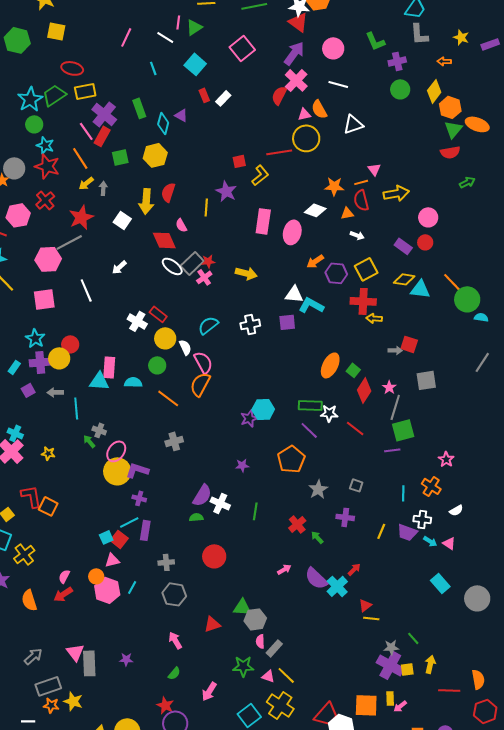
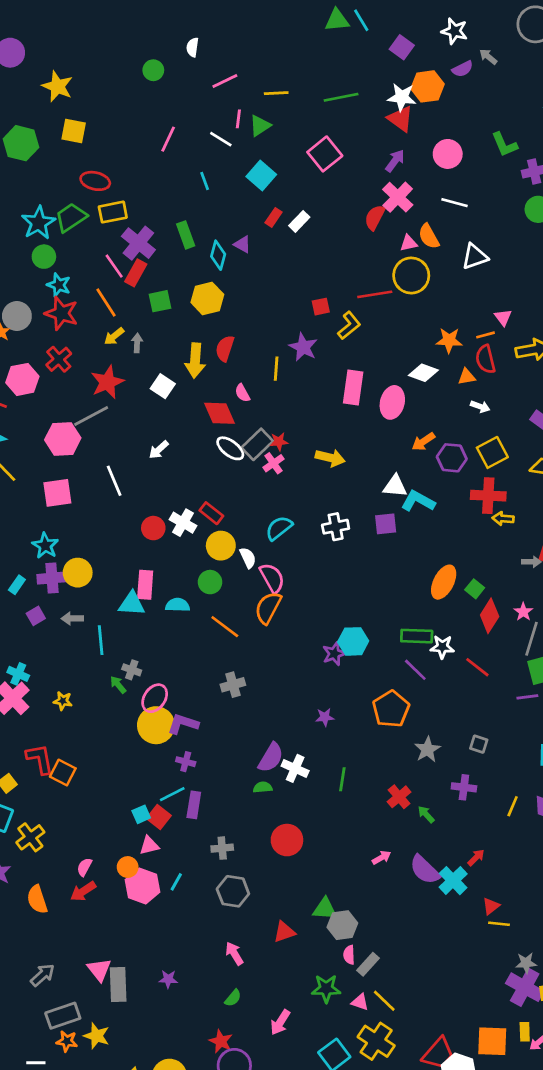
purple arrow: (294, 53) -> (395, 161), size x0.7
red rectangle: (204, 95) -> (273, 217), turned 56
red circle: (70, 344) -> (153, 528), moved

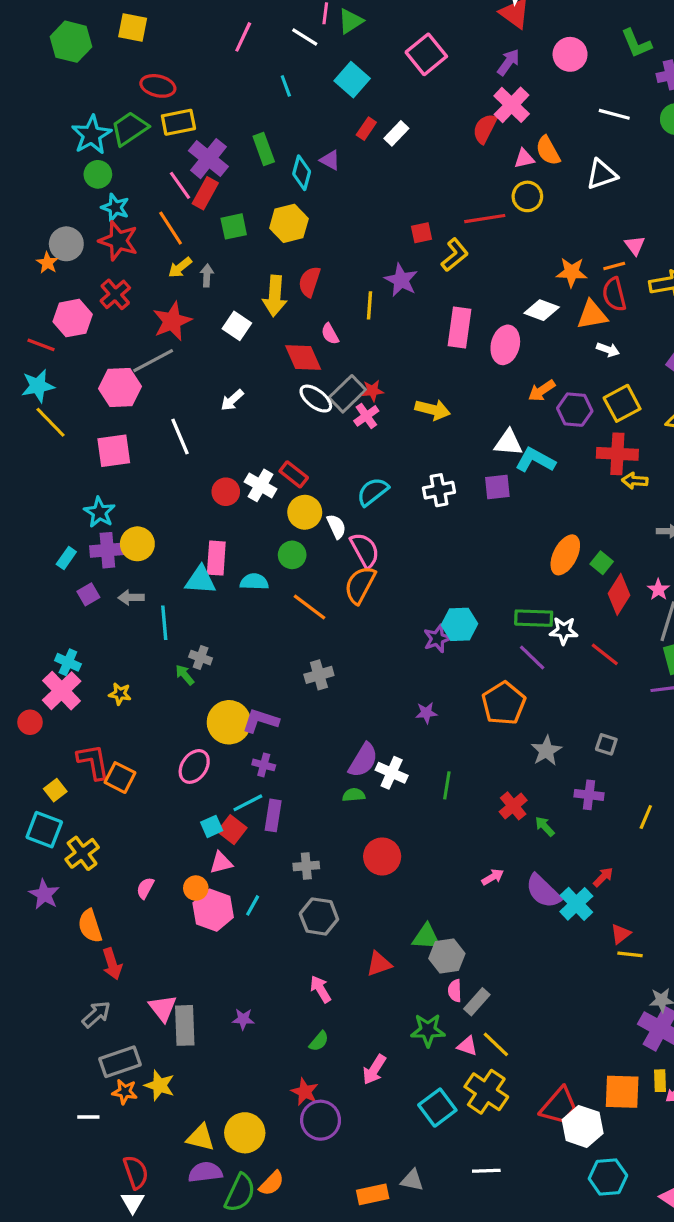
white line: (454, 203) -> (614, 114), moved
yellow circle: (411, 276) -> (527, 196), size x0.7
orange triangle: (467, 377) -> (592, 315), size x1.5
pink ellipse: (155, 698) -> (194, 766), moved
red arrow: (83, 891) -> (112, 964), moved, turned -75

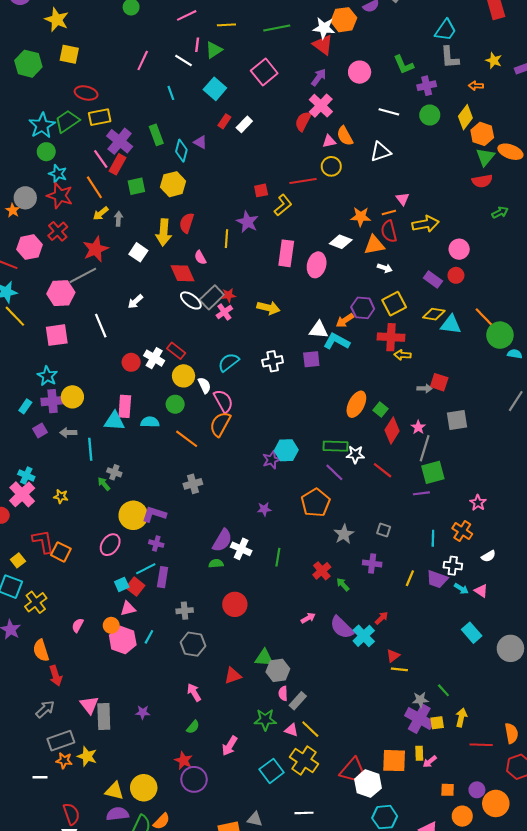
orange arrow: (542, 391) -> (345, 320), moved

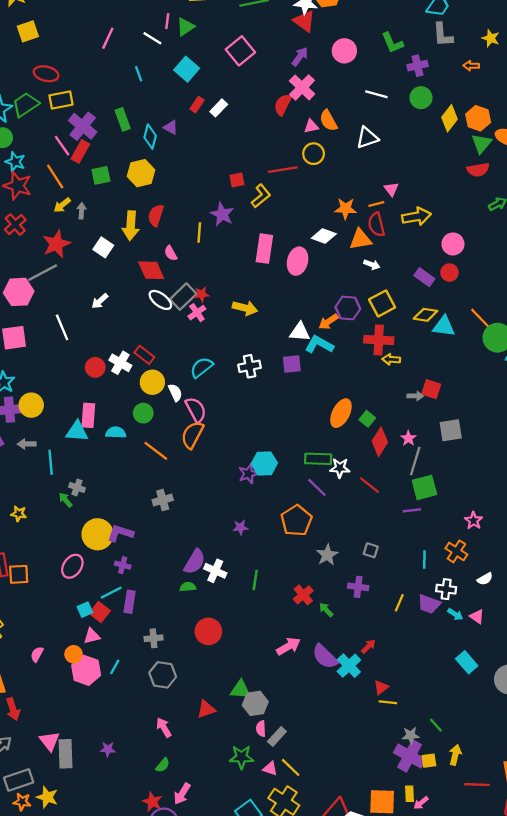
yellow square: (69, 54) -> (28, 31), turned -30
yellow diamond: (465, 117) -> (450, 118), moved
orange square: (61, 552) -> (19, 574), turned -30
pink arrow: (308, 618) -> (288, 646), size x1.5
pink arrow: (230, 746) -> (182, 794), moved

